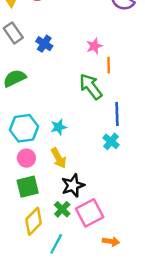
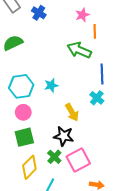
green arrow: (91, 87) -> (79, 50), turned -30
yellow arrow: (59, 158) -> (72, 112), moved
black star: (73, 185) -> (64, 136), turned 30

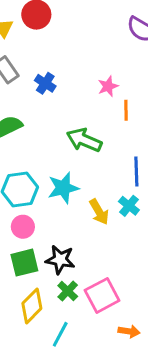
green arrow: (79, 50) -> (84, 140), moved
cyan star: (51, 85) -> (63, 188), size x1.5
yellow arrow: (72, 112) -> (99, 212), moved
black star: (64, 136) -> (60, 260), moved

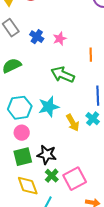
pink star: (108, 86) -> (60, 39), moved
yellow diamond: (32, 306) -> (28, 186), turned -65

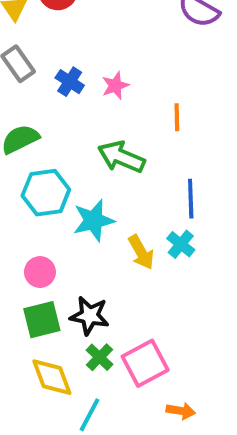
cyan hexagon: (20, 108) -> (46, 193), moved

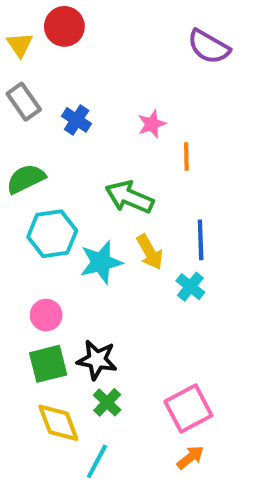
pink star: (115, 86) -> (152, 124), moved
yellow arrow: (141, 252) -> (150, 252), moved
pink square: (145, 363) -> (188, 409), moved
orange arrow: (181, 411) -> (190, 457), turned -48

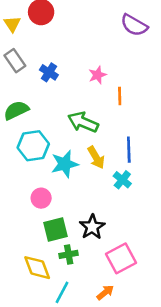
pink circle: (46, 315) -> (41, 198), moved
black star: (97, 360) -> (92, 227), moved, turned 30
green square: (48, 364) -> (55, 230), moved
green cross: (107, 402) -> (69, 254), turned 36
orange arrow: (190, 457) -> (105, 292), moved

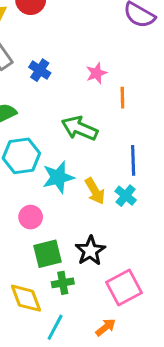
yellow arrow: (96, 157) -> (95, 191), moved

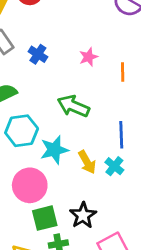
orange line: (122, 98) -> (123, 72), moved
pink circle: (31, 217) -> (30, 185), size x1.6

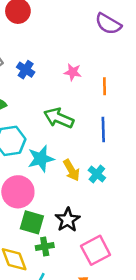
pink star: (88, 57) -> (73, 72), turned 30
blue line: (121, 135) -> (103, 129), moved
green square: (45, 218) -> (32, 222), turned 30

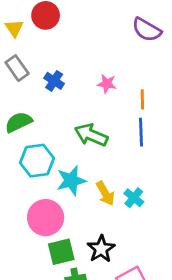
blue line: (103, 129) -> (141, 132), moved
green square: (32, 222) -> (61, 252), turned -30

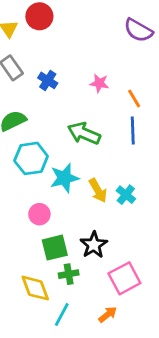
orange line: (142, 99) -> (134, 99), turned -30
pink circle: (46, 218) -> (39, 214), size x0.6

